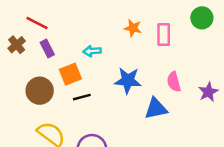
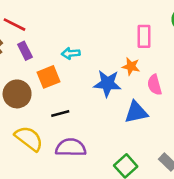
orange star: (133, 28) -> (131, 66), moved
black line: (82, 97) -> (60, 114), moved

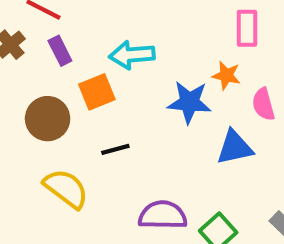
cyan arrow: (71, 53) -> (132, 55), size x1.5
purple semicircle: (71, 148) -> (163, 215), moved

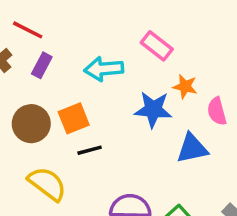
pink rectangle: (247, 28) -> (157, 46), moved, turned -52
purple rectangle: (60, 51) -> (42, 65), turned 55
orange square: (97, 92) -> (74, 118), moved

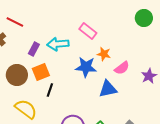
purple rectangle: (42, 65) -> (34, 49), moved
pink semicircle: (217, 111) -> (122, 68), turned -112
black line: (90, 150) -> (50, 90), turned -56

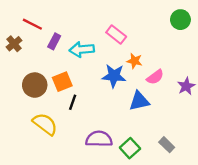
purple rectangle: (34, 49) -> (54, 41), moved

